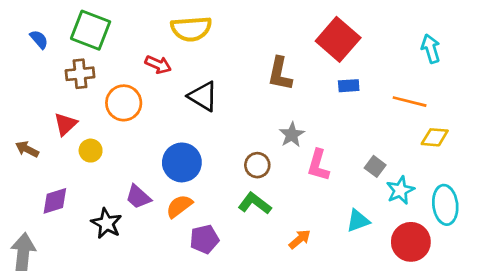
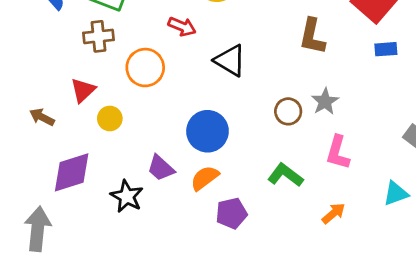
brown circle: (257, 165) -> (288, 111), moved
pink L-shape: (318, 165) -> (338, 152), moved
purple diamond: (55, 201) -> (72, 172), size x1.4

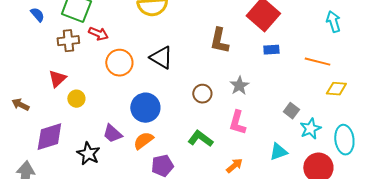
red arrow: (182, 26) -> (98, 34), moved
orange circle: (145, 68) -> (119, 63), moved
gray star: (325, 102) -> (239, 86), moved
brown arrow: (42, 117) -> (20, 105), moved

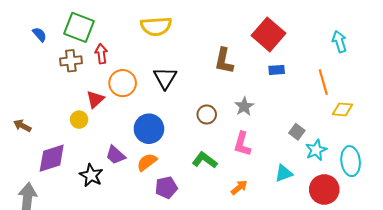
red arrow: (98, 34) -> (101, 54), turned -120
black triangle: (161, 58) -> (165, 78), turned 30
orange line: (317, 62) -> (323, 82), turned 60
red triangle: (57, 79) -> (95, 99), moved

